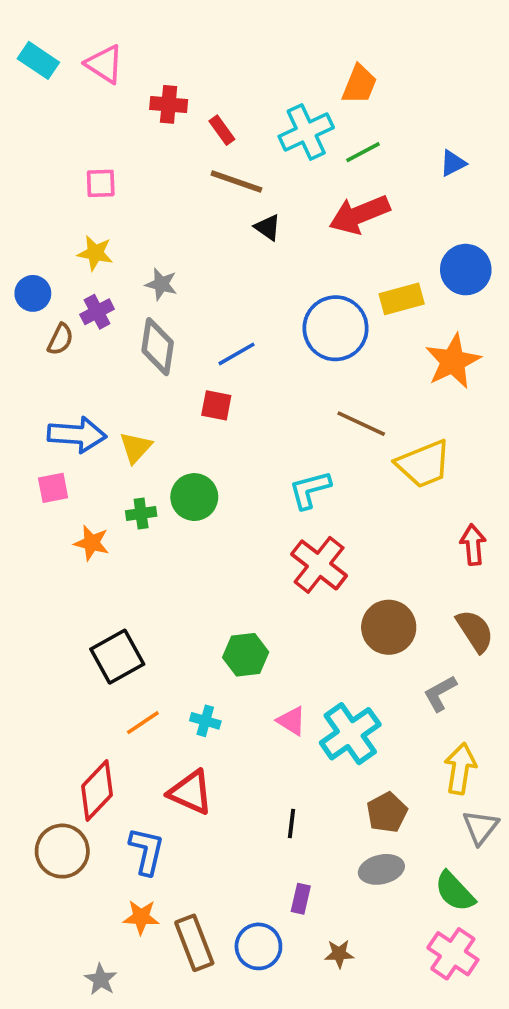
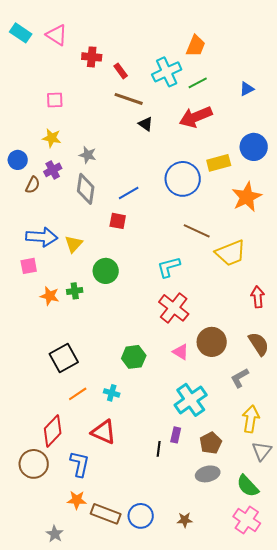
green cross: (141, 514) -> (75, 291), moved
pink triangle: (291, 721) -> (181, 352), moved
purple rectangle: (301, 899) -> (176, 435), moved
brown rectangle: (194, 943) -> (106, 514), turned -48

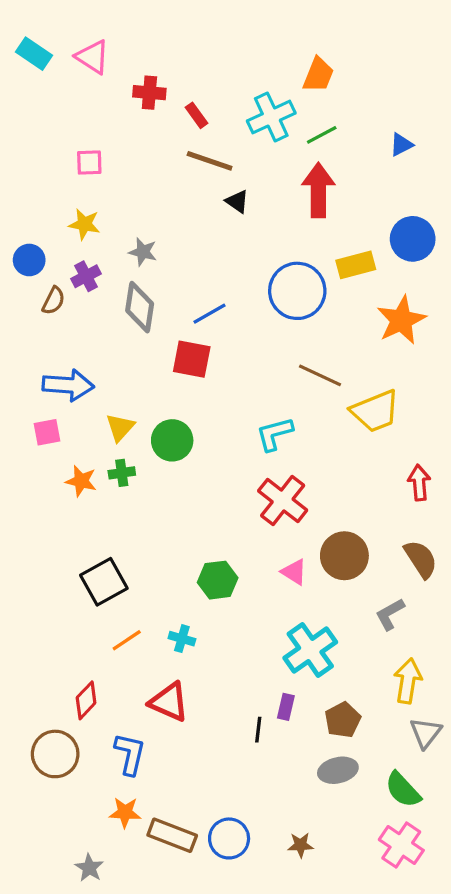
red arrow: (196, 117) -> (318, 190), turned 112
red square: (118, 221) -> (192, 359), size x1.4
yellow triangle: (74, 244) -> (120, 427), moved
red diamond: (53, 431) -> (86, 700), size x0.7

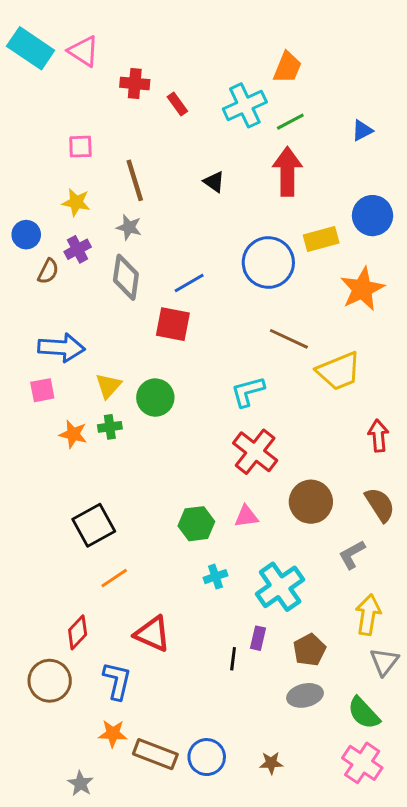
cyan rectangle: (34, 54) -> (31, 48), size x1.4
brown line: (210, 161) -> (135, 180), moved, turned 54
pink triangle: (294, 572) -> (246, 516), moved, turned -40
cyan cross: (182, 639) -> (215, 577), moved, turned -35

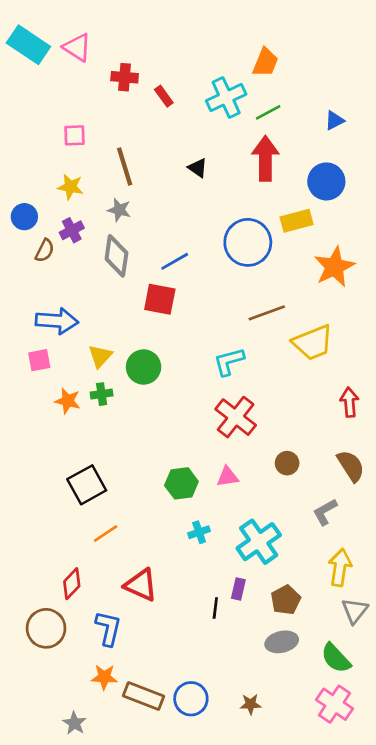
blue circle: (373, 216) -> (326, 181), moved
brown line: (289, 339) -> (267, 313), turned -45
brown circle: (311, 502) -> (287, 463), size x0.6

